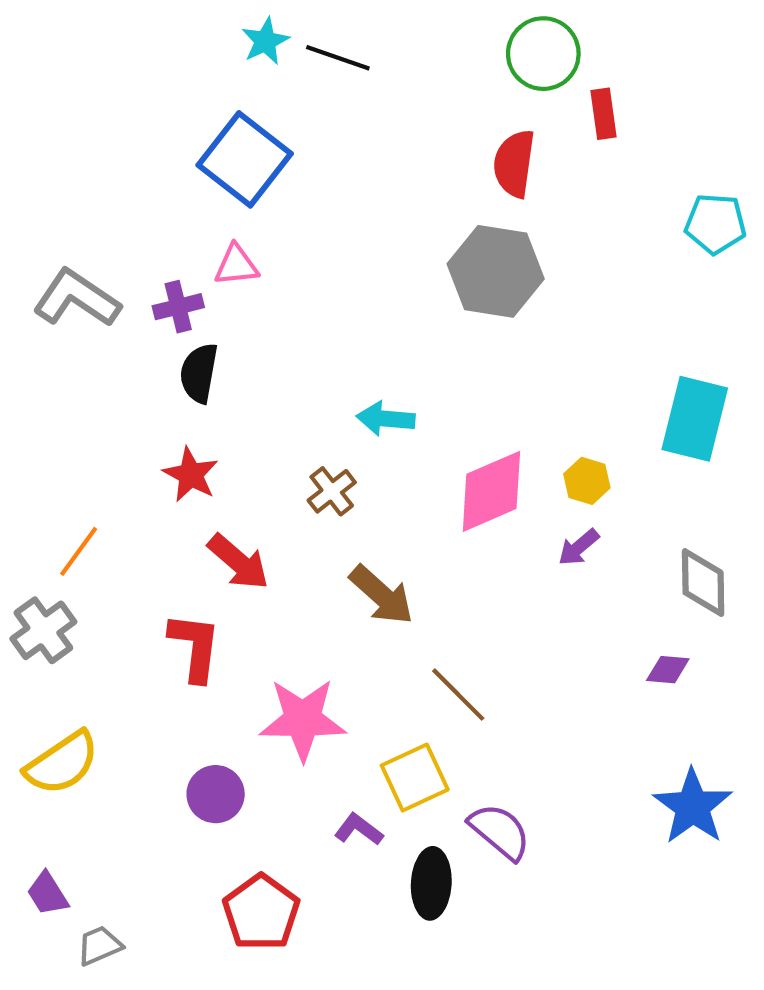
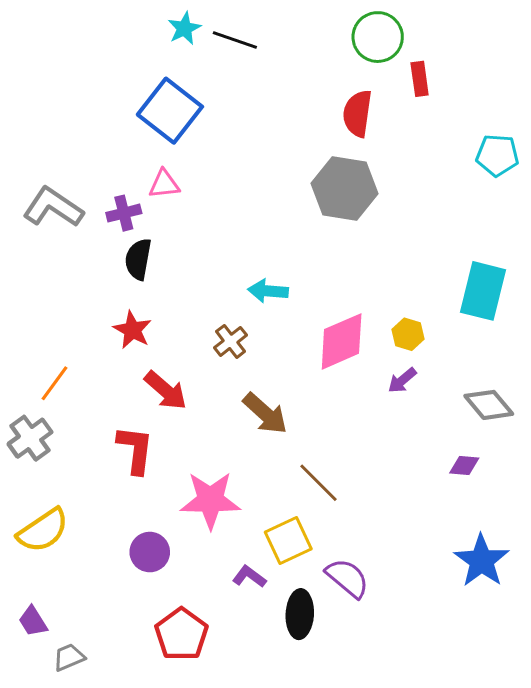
gray diamond: (703, 583) -> (489, 405), turned -39

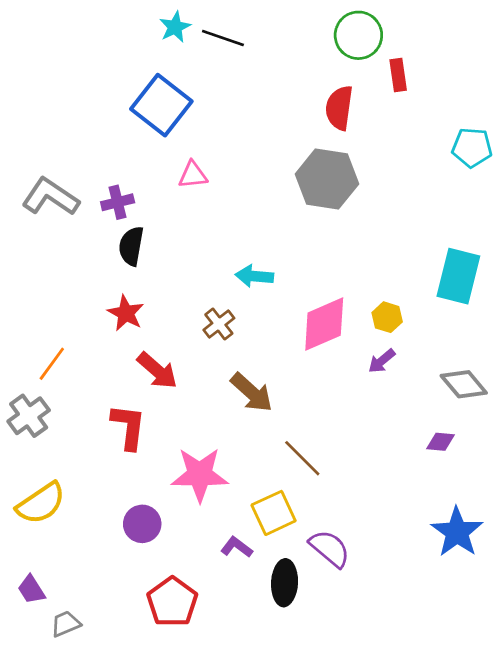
pink triangle: (164, 184) -> (193, 175), moved

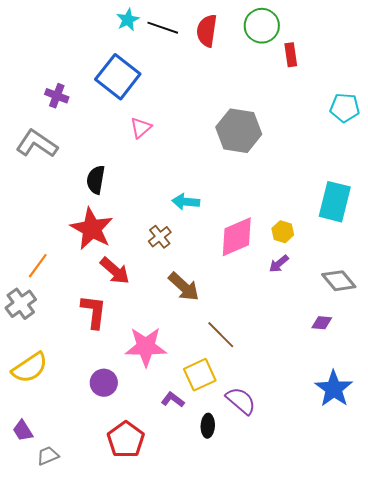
red semicircle: (339, 108) -> (207, 31), moved
pink triangle: (193, 175) -> (141, 128), turned -35
purple cross: (118, 202) -> (57, 96), moved, turned 35
red star: (126, 313) -> (92, 229), size x1.6
black ellipse: (285, 583) -> (208, 426), size x0.7

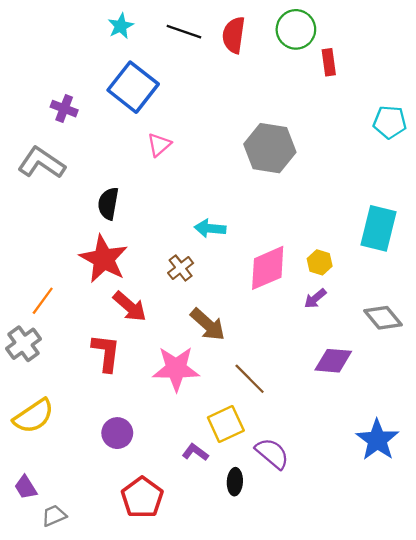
cyan star: (128, 20) -> (121, 26), moved
purple diamond: (322, 323) -> (333, 361), moved, size x1.6
pink star: (146, 347) -> (176, 369), moved

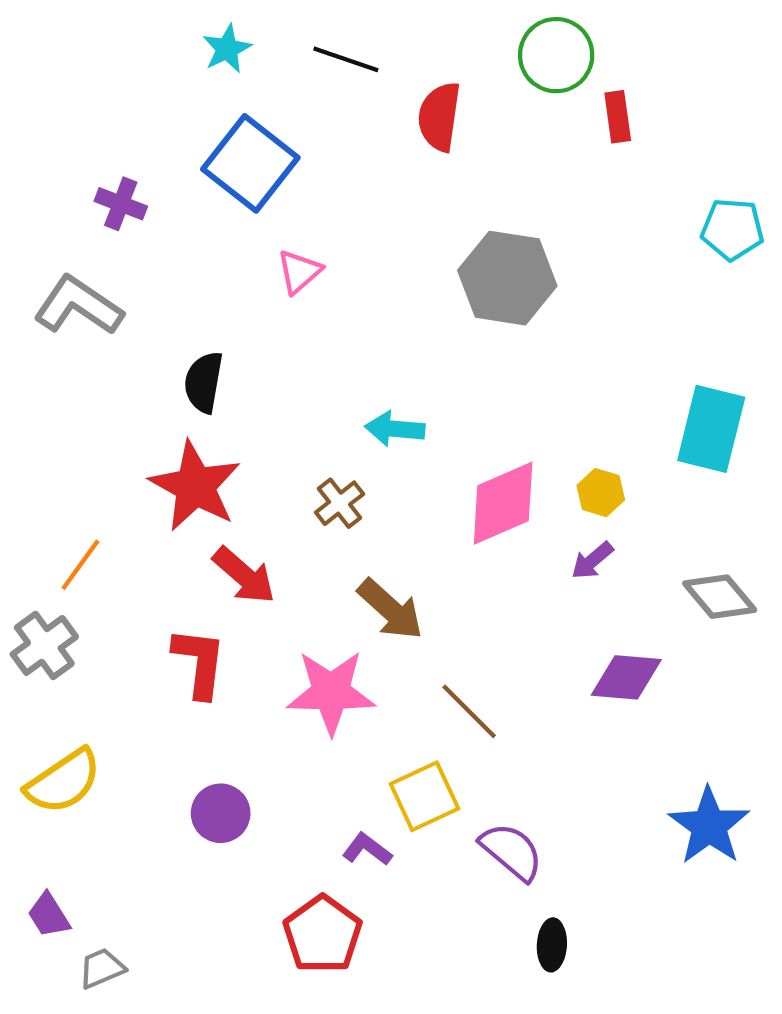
red semicircle: (234, 35) -> (439, 117), moved
black ellipse: (235, 482) -> (552, 945), moved
red pentagon: (142, 498) -> (323, 934), moved

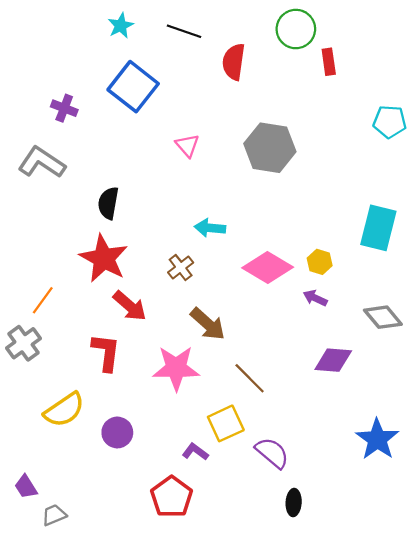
pink triangle: (299, 272) -> (187, 145), moved, turned -30
pink diamond: (503, 503) -> (268, 267), turned 54
purple arrow: (592, 561) -> (315, 298), turned 65
yellow semicircle: (63, 781) -> (64, 410), moved

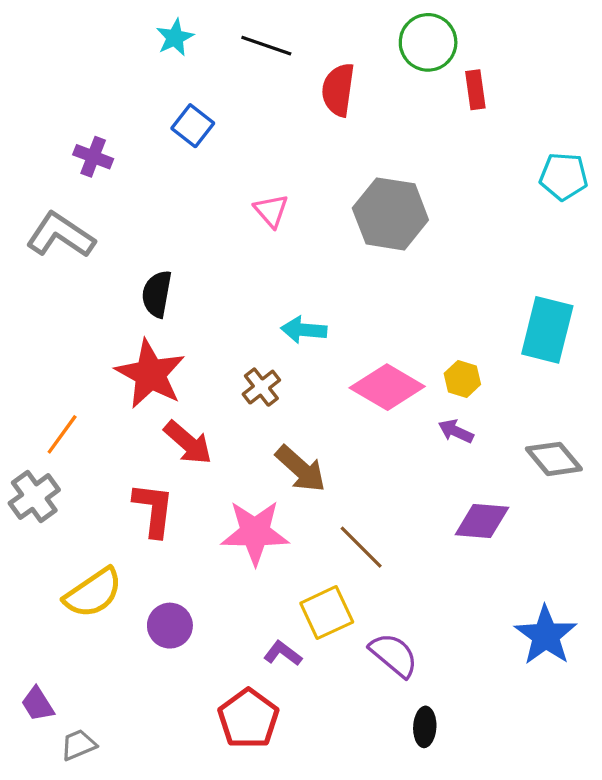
blue square: (133, 87) -> (193, 126), size x0.6

